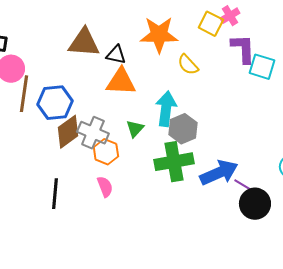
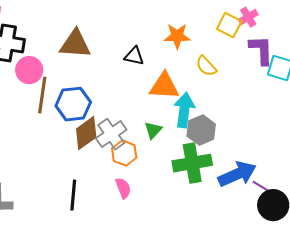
orange star: (159, 35) -> (177, 36), size x0.7
brown triangle: (84, 43) -> (75, 44), moved
orange triangle: (121, 82) -> (164, 86), moved
gray cross: (93, 133) -> (111, 134), turned 32

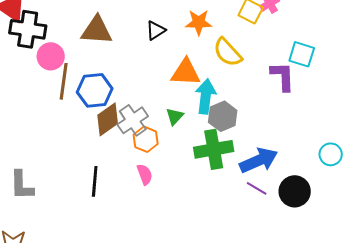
purple L-shape: (261, 50) -> (283, 76), moved
black triangle: (134, 56) -> (156, 30), moved, turned -45
yellow semicircle: (206, 66) -> (228, 52), size x1.4
purple line: (262, 187) -> (257, 188), moved

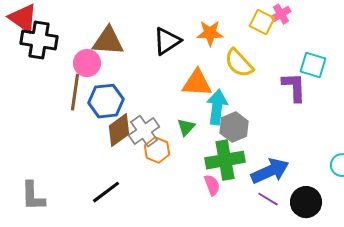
black triangle: (156, 30) -> (167, 41), size x1.4
pink circle: (51, 56) -> (87, 63), moved
pink semicircle: (145, 174) -> (212, 185), moved
black line: (95, 181) -> (106, 192), turned 48

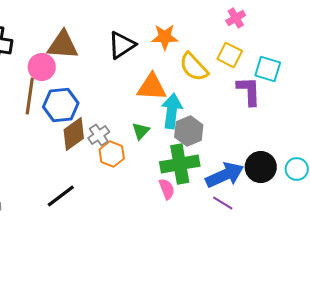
yellow square: (262, 22) -> (230, 55), moved
gray cross: (144, 131) -> (99, 135), size x0.7
black circle: (306, 202) -> (261, 167), moved

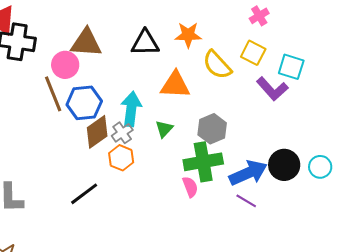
black triangle: (122, 45) -> (145, 43), turned 32
purple L-shape: (249, 91) -> (272, 89), turned 140
brown line: (30, 96) -> (53, 94), turned -30
cyan arrow: (172, 111) -> (131, 109), moved
orange hexagon: (112, 154) -> (121, 158), moved

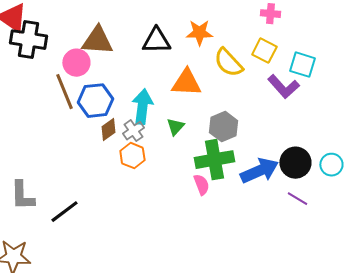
pink cross: (259, 16) -> (270, 14), turned 36
brown diamond: (97, 132) -> (108, 130), size x0.7
black line: (84, 194) -> (64, 212), moved
purple line: (246, 201) -> (297, 199), moved

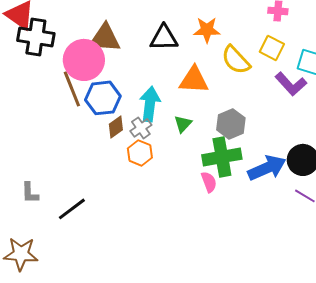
pink circle: (76, 63) -> (84, 60), size x1.5
gray L-shape: (22, 196) -> (30, 193), size x0.7

